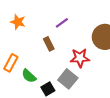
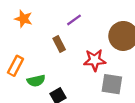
green semicircle: (29, 76) -> (36, 81), turned -56
gray square: (68, 79) -> (112, 84), moved, turned -30

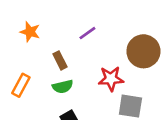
brown rectangle: (59, 44) -> (60, 60), moved
green semicircle: (36, 81) -> (63, 87), moved

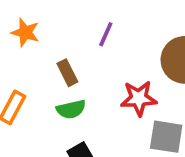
purple line: (87, 33) -> (106, 34), turned -30

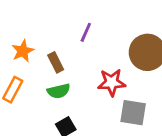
orange star: (25, 32) -> (23, 51), moved, turned 30

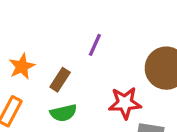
brown rectangle: (56, 62) -> (60, 80), turned 60

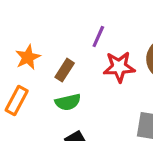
red star: (125, 103) -> (119, 67), moved

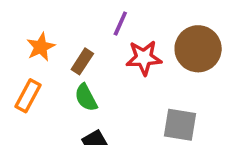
green semicircle: (68, 102) -> (86, 98), turned 75

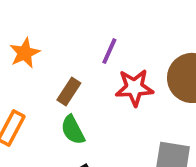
orange star: (41, 47) -> (25, 53), moved

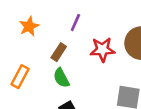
purple line: (109, 51) -> (75, 23), moved

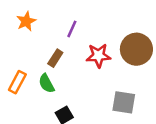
orange star: (29, 26) -> (26, 21), moved
green semicircle: (61, 78) -> (46, 83), moved

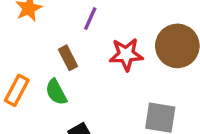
brown rectangle: (55, 58) -> (68, 58), turned -60

